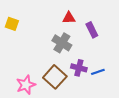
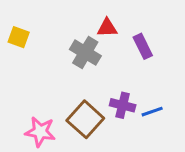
gray cross: (62, 43) -> (85, 53), moved
pink star: (26, 85) -> (40, 132), turned 30

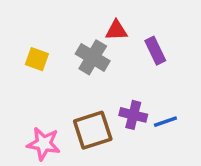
yellow square: (19, 37) -> (37, 59), moved
brown square: (85, 119) -> (93, 130), turned 30

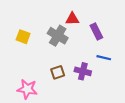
blue line: (165, 122) -> (104, 58), moved, turned 32
brown square: (93, 130) -> (58, 72), moved, size x0.6

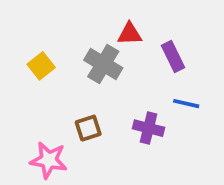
yellow square: (23, 37) -> (41, 66), turned 32
brown square: (58, 72) -> (88, 128), moved

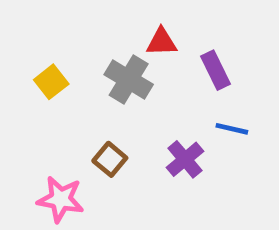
brown square: (88, 128) -> (110, 159), turned -32
purple cross: (148, 128) -> (185, 159), turned 36

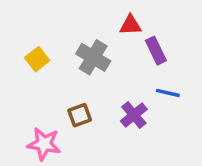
red triangle: (161, 42) -> (130, 25), moved
brown square: (110, 159) -> (80, 115), turned 30

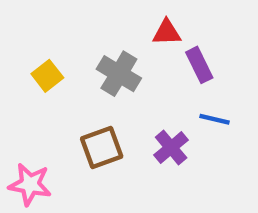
brown square: (80, 115) -> (102, 147), size x1.4
pink star: (44, 144) -> (30, 184), moved

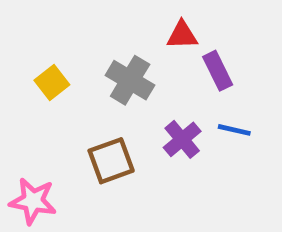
purple cross: (171, 147) -> (182, 139), moved

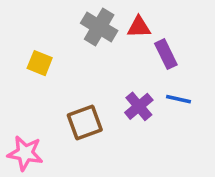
gray cross: (130, 80) -> (99, 27), moved
yellow square: (52, 83) -> (40, 63), turned -30

